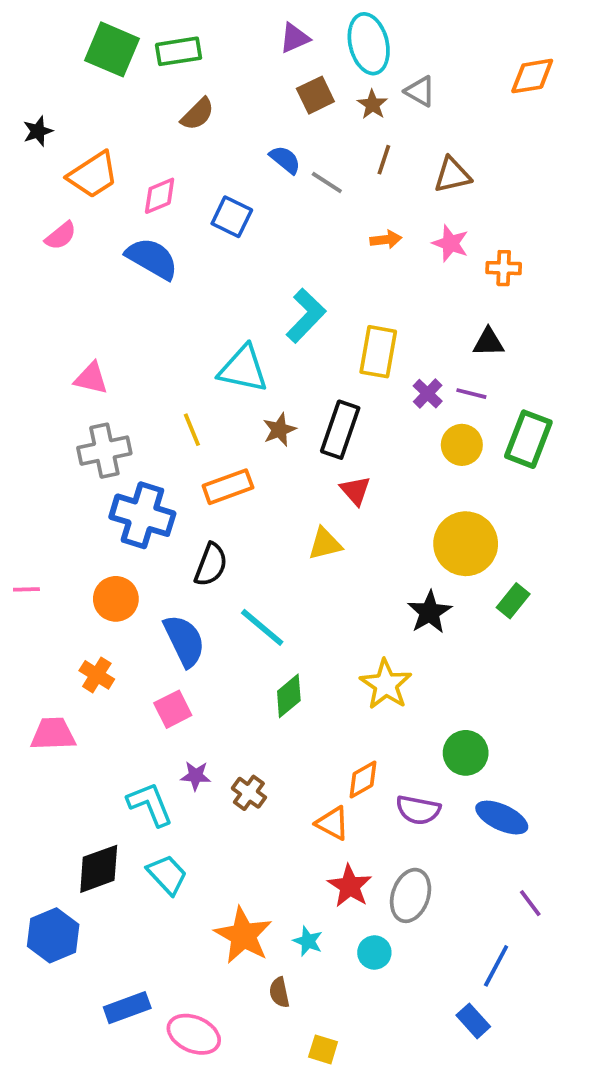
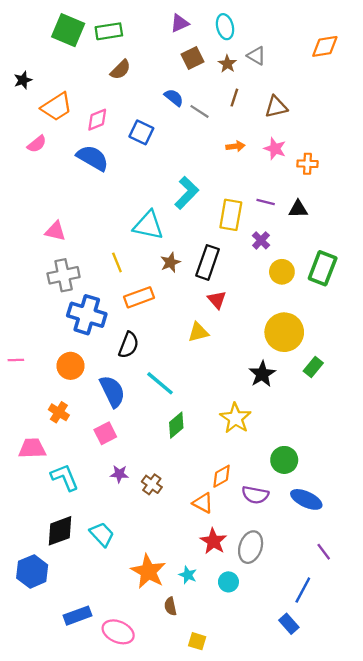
cyan ellipse: (369, 44) -> (225, 27), size x0.7
purple line: (471, 394) -> (266, 202), moved
cyan L-shape: (150, 804) -> (65, 477), moved

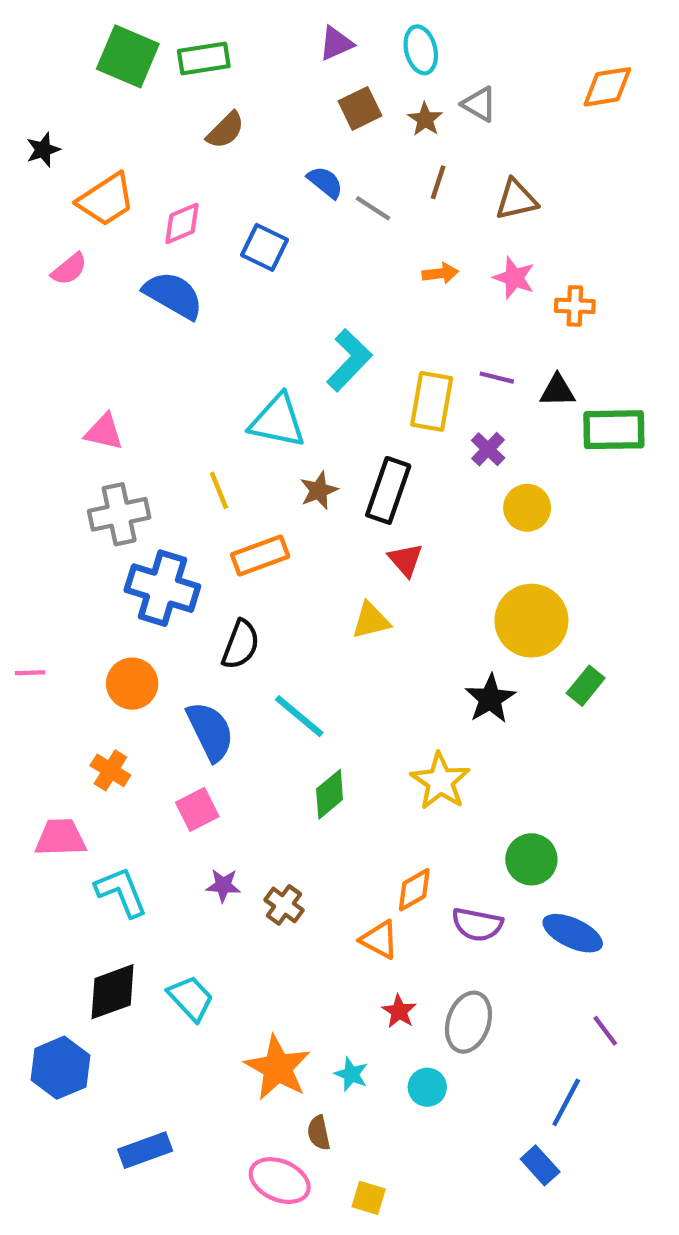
green rectangle: (323, 268) -> (614, 430), moved, turned 68
red star: (213, 541) -> (399, 1011), size x0.7
pink ellipse: (118, 632) -> (280, 1181), moved

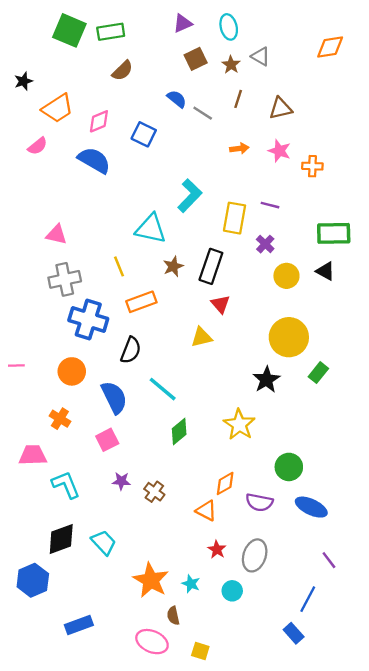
black triangle: (557, 391) -> (325, 271), moved, turned 30

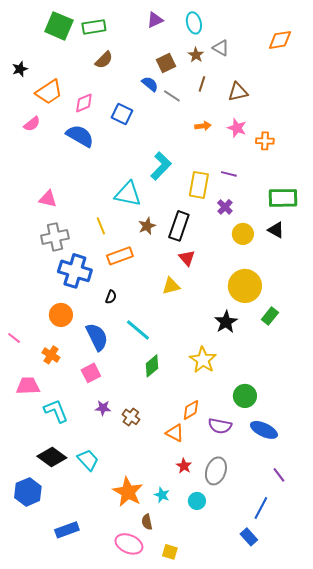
brown square: (196, 59) -> (166, 63), moved
black semicircle: (131, 350) -> (111, 297), size x0.6
pink line: (16, 366) -> (14, 338), moved, turned 40
black diamond: (61, 539) -> (52, 457), turned 56

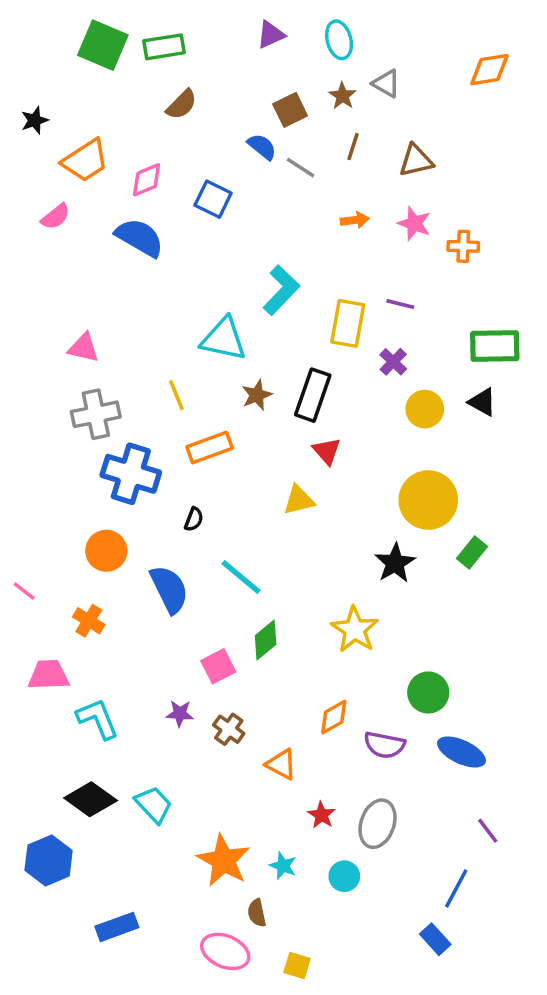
pink square: (91, 373) -> (218, 666), moved
orange triangle: (175, 433) -> (281, 764), moved

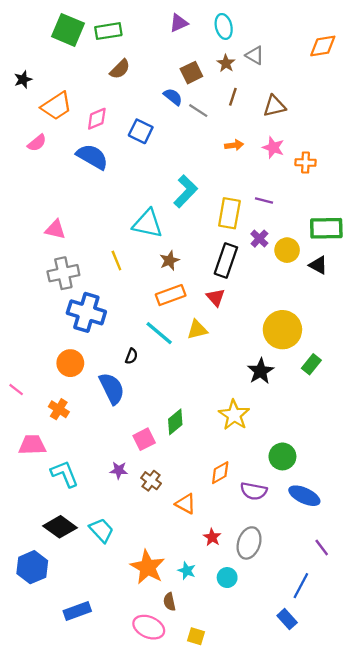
black rectangle: (313, 395) -> (226, 260), moved
yellow circle: (425, 409) -> (287, 250), moved
orange rectangle: (210, 448) -> (171, 295), moved
black semicircle: (194, 519) -> (131, 356), moved
cyan line: (241, 577) -> (159, 333), moved

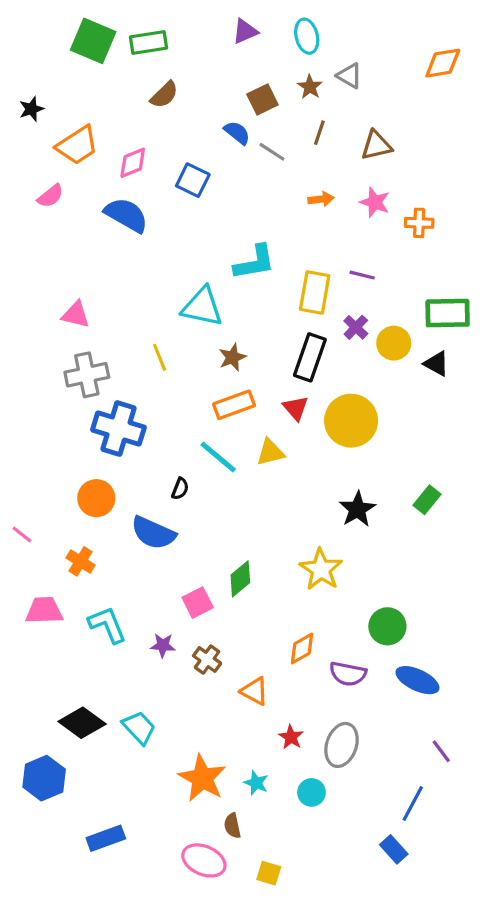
cyan L-shape: (186, 191) -> (255, 262), turned 36
yellow circle: (282, 330) -> (351, 421), moved
blue semicircle: (112, 388) -> (153, 533), turned 140
cyan L-shape: (65, 474) -> (107, 625), moved

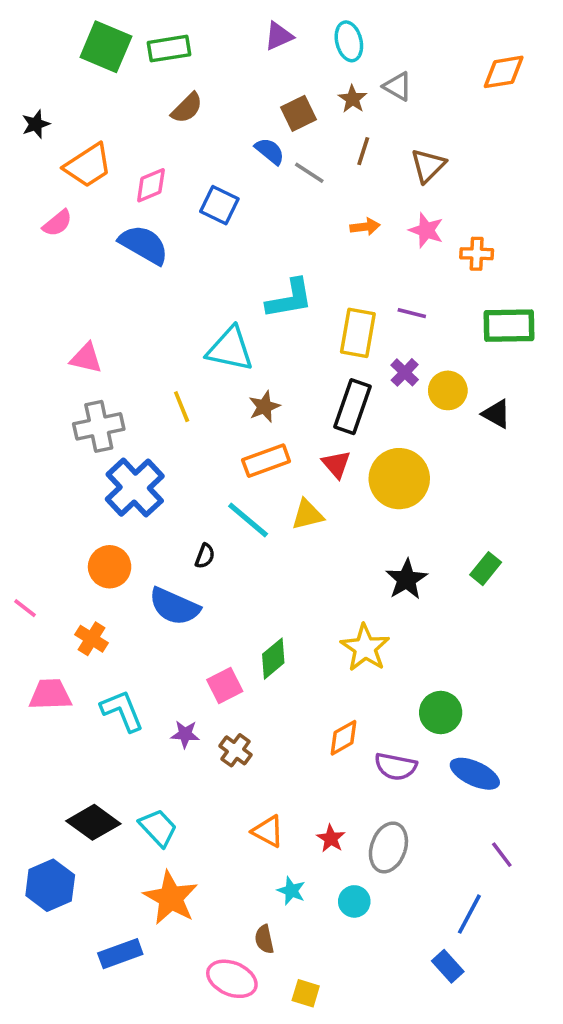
brown triangle: (376, 145) -> (428, 166), turned -32
green rectangle: (448, 313) -> (509, 326), moved
blue cross: (118, 429) -> (135, 488), turned 30
orange triangle: (255, 691) -> (268, 831), moved
orange star: (202, 778) -> (171, 898), moved

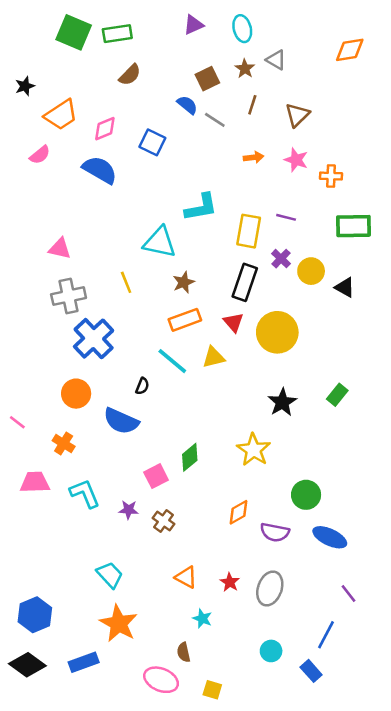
black diamond: (93, 822) -> (27, 665), moved
cyan circle: (354, 901) -> (271, 651), moved

